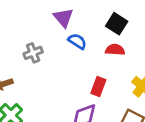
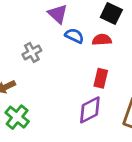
red semicircle: (115, 50) -> (102, 40), moved

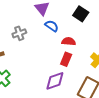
red semicircle: (102, 40) -> (69, 41), moved

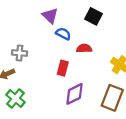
gray cross: (19, 33) -> (20, 53), moved, turned 32
red rectangle: (66, 59) -> (63, 68), moved

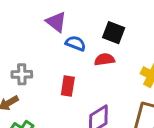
black square: (94, 16) -> (114, 33), moved
red rectangle: (63, 68) -> (68, 86), moved

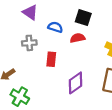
purple triangle: (56, 22) -> (30, 12), moved
gray cross: (22, 74) -> (29, 43), moved

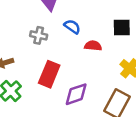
black square: (83, 18) -> (122, 27), moved, turned -35
red rectangle: (51, 59) -> (49, 74), moved, size x1.5

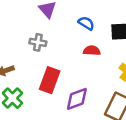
blue semicircle: (72, 27) -> (86, 23), moved

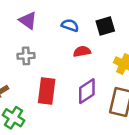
purple diamond: (77, 99) -> (87, 91), moved

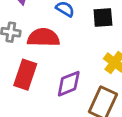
red semicircle: (82, 52) -> (43, 38), moved, size x1.6

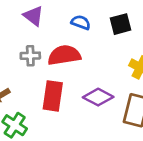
purple diamond: (69, 84) -> (98, 97), turned 60

